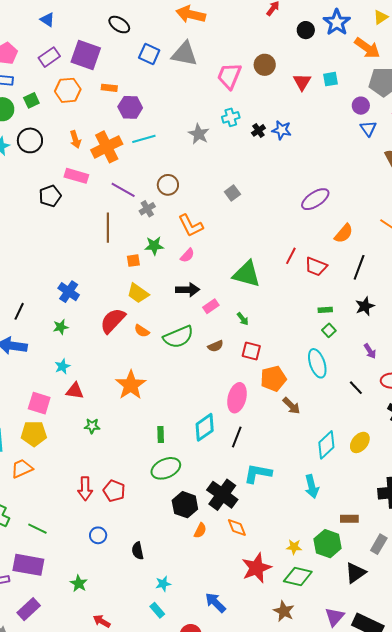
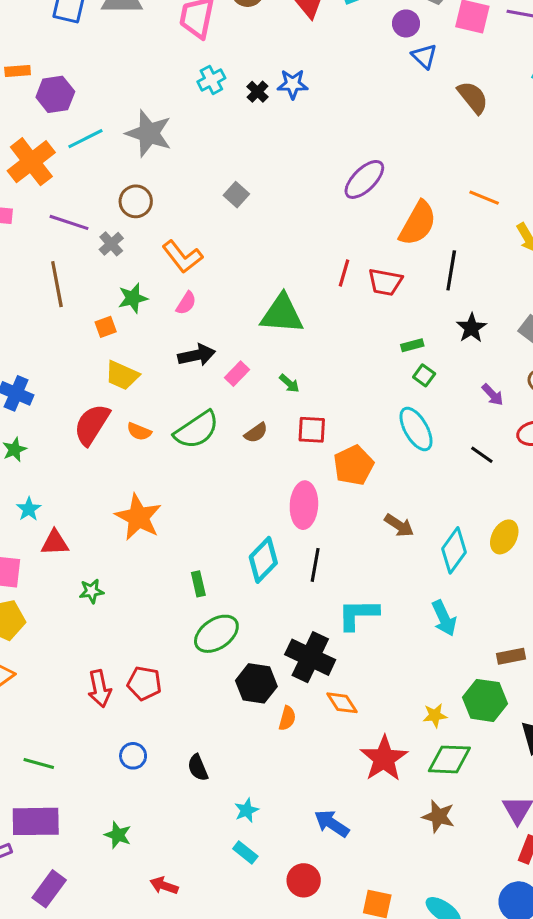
gray star: (199, 134) -> (149, 133), moved, size x1.4
orange semicircle: (344, 233) -> (418, 223), size x1.4
brown arrow: (291, 406) -> (399, 525), moved

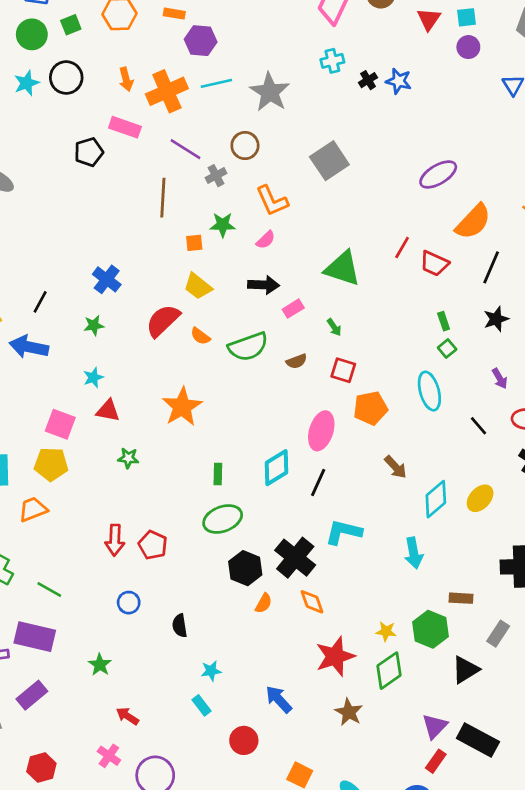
purple circle: (406, 23) -> (468, 47), moved
gray square: (236, 195) -> (329, 161), size x1.8
green rectangle: (412, 345) -> (444, 321), turned 72
green diamond: (449, 759) -> (389, 671), turned -51
brown star: (439, 816) -> (349, 712), moved

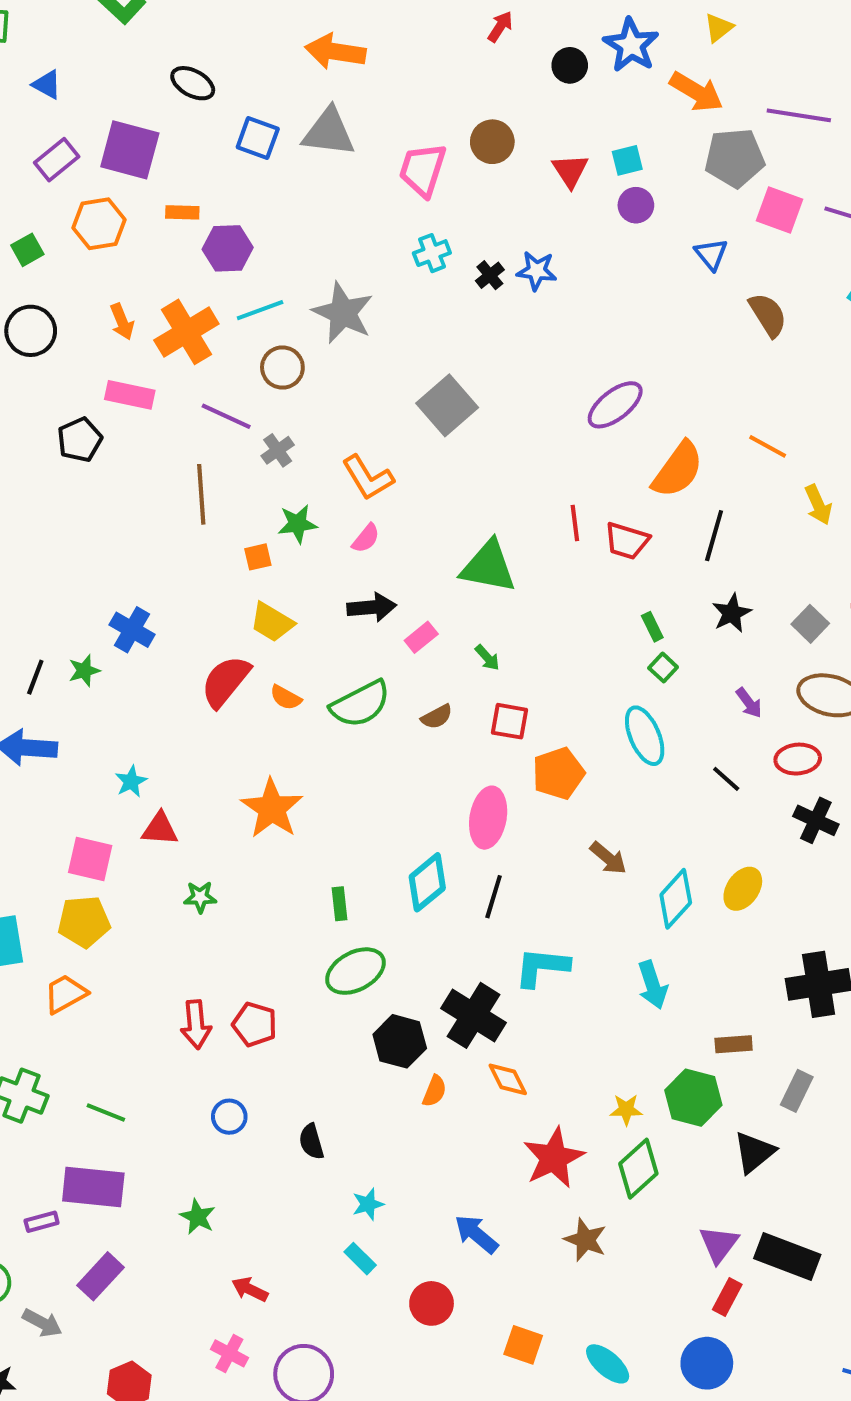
brown circle: (245, 146) -> (282, 368), moved
red line: (402, 247) -> (575, 523), turned -30
green star: (94, 325) -> (84, 671), moved

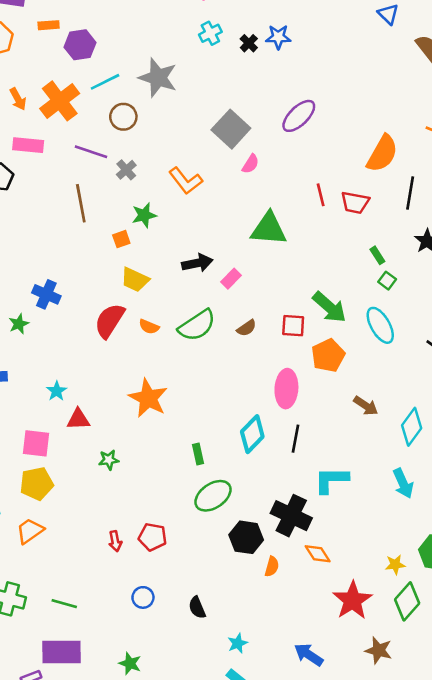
purple ellipse: (615, 405) -> (299, 116), moved
pink semicircle: (366, 538) -> (251, 164), moved
green arrow: (487, 658) -> (329, 307), moved, size x2.0
red arrow: (196, 1024) -> (115, 541), size x0.7

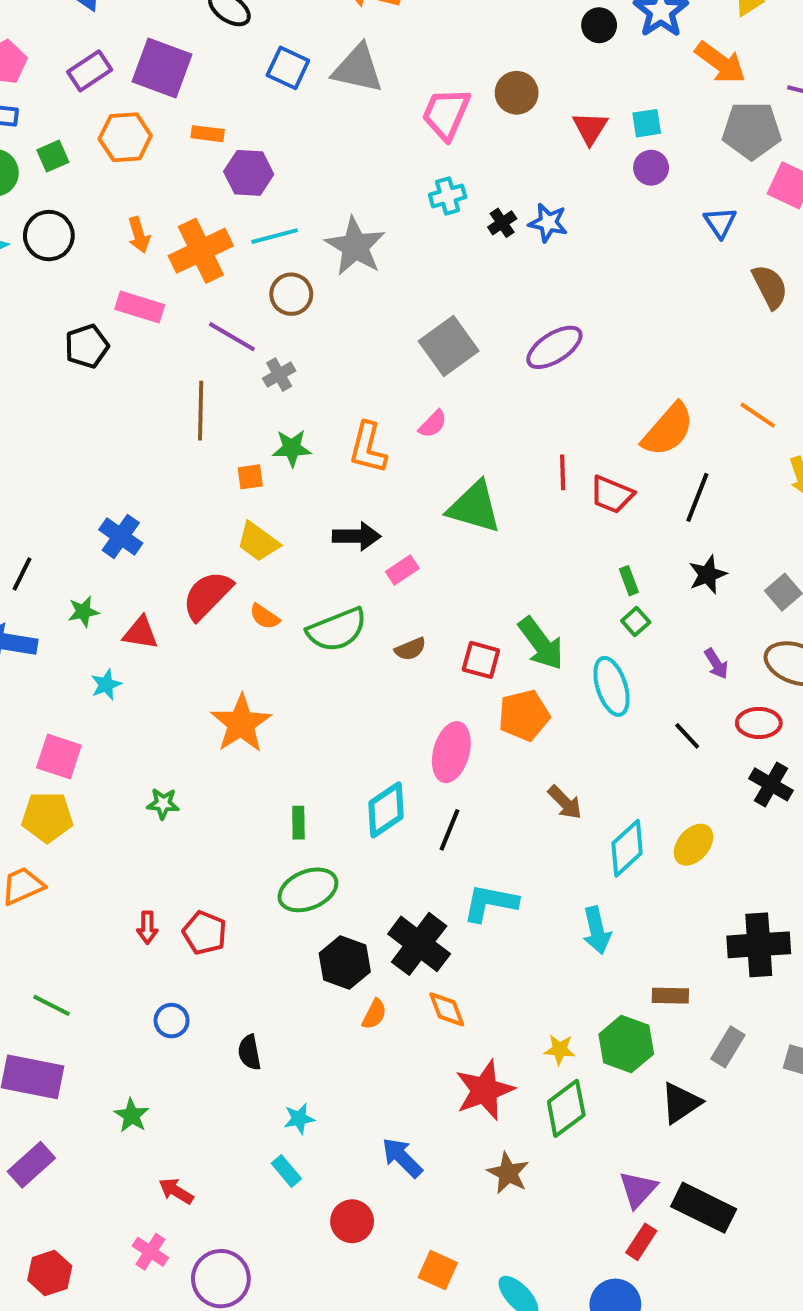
pink semicircle: (251, 164) -> (433, 424), moved
orange L-shape: (186, 181) -> (368, 448), moved, turned 40
green star: (19, 324) -> (83, 612), moved
red triangle: (78, 419) -> (141, 633), moved

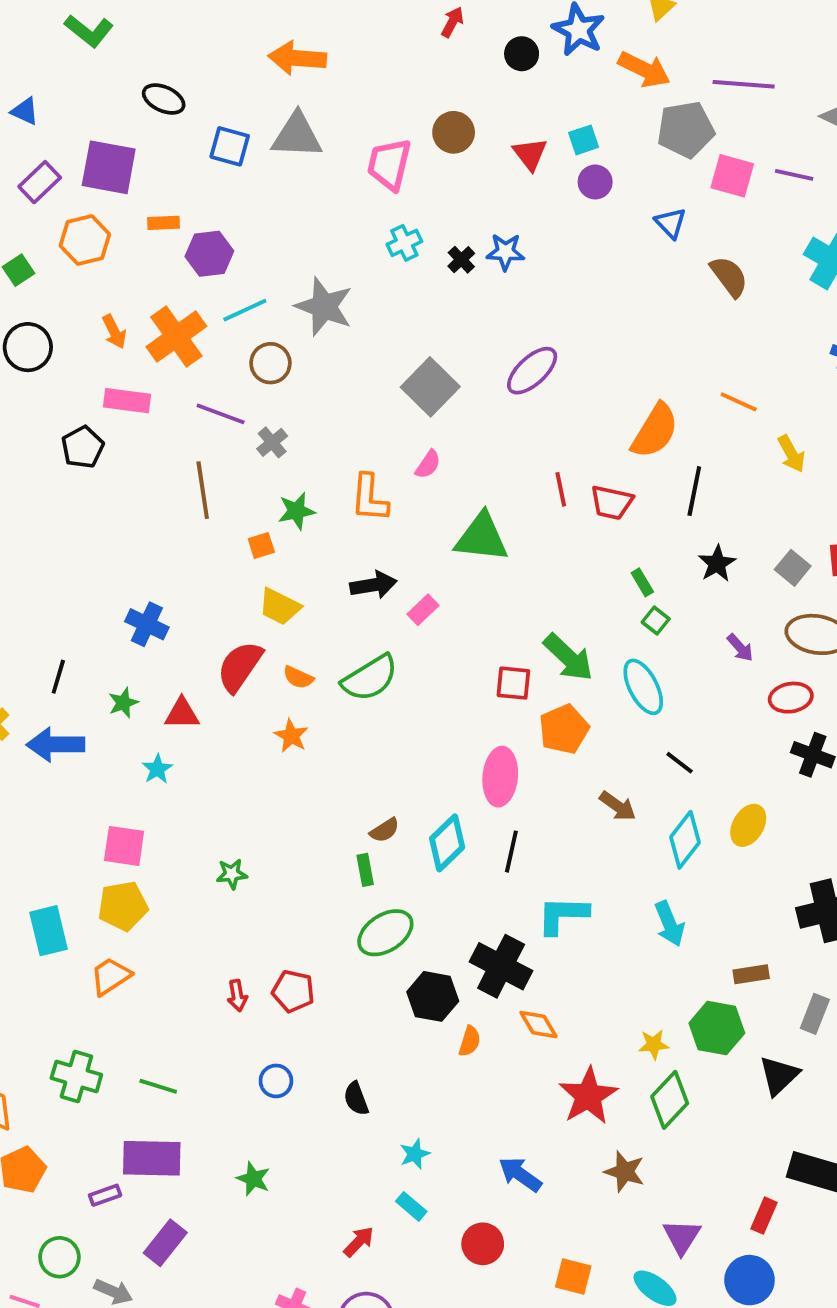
brown semicircle: (410, 649) -> (385, 830), moved
orange star: (241, 724) -> (291, 736), moved, size x0.6
black line: (687, 736) -> (680, 763), moved
purple triangle: (638, 1189) -> (682, 1237), moved
red arrow: (176, 1191) -> (359, 1242), moved, turned 112

